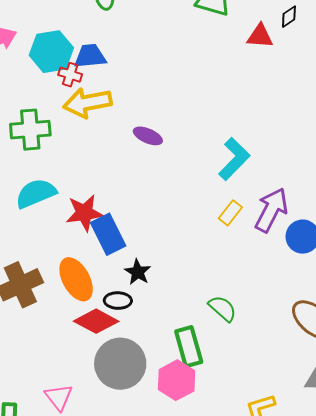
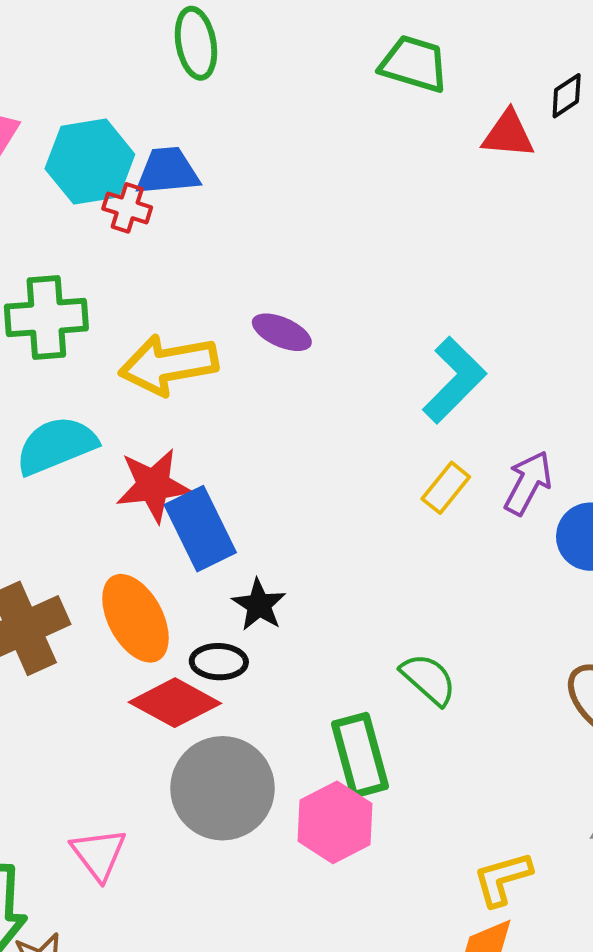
yellow arrow: (88, 103) -> (168, 365), moved
purple arrow: (271, 210) -> (528, 483), size x0.7

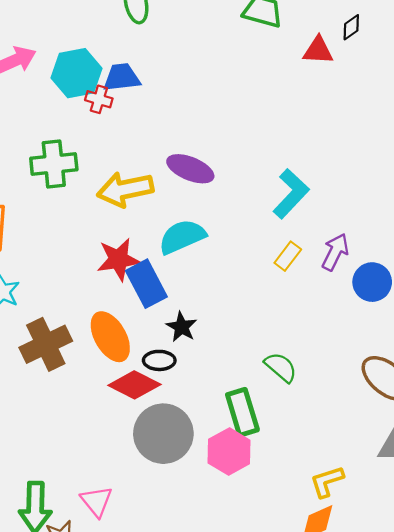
purple ellipse: (282, 332) -> (190, 169), size x1.4
cyan semicircle: (56, 445) -> (182, 237), moved
pink triangle: (99, 854) -> (97, 501), moved

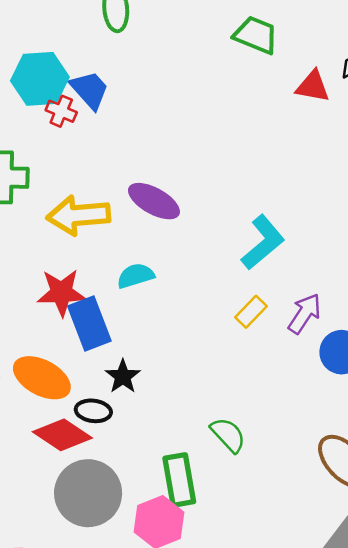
blue trapezoid: (122, 77) -> (90, 90), turned 48
cyan semicircle: (182, 237) -> (136, 276), size x0.7
orange ellipse: (110, 337) -> (42, 378), turned -39

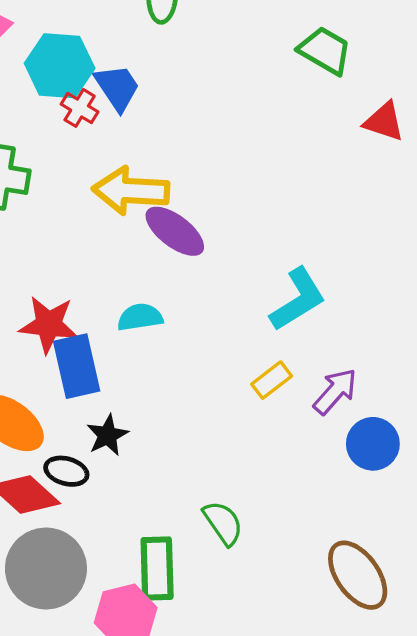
yellow arrow: (78, 215) -> (131, 191), moved

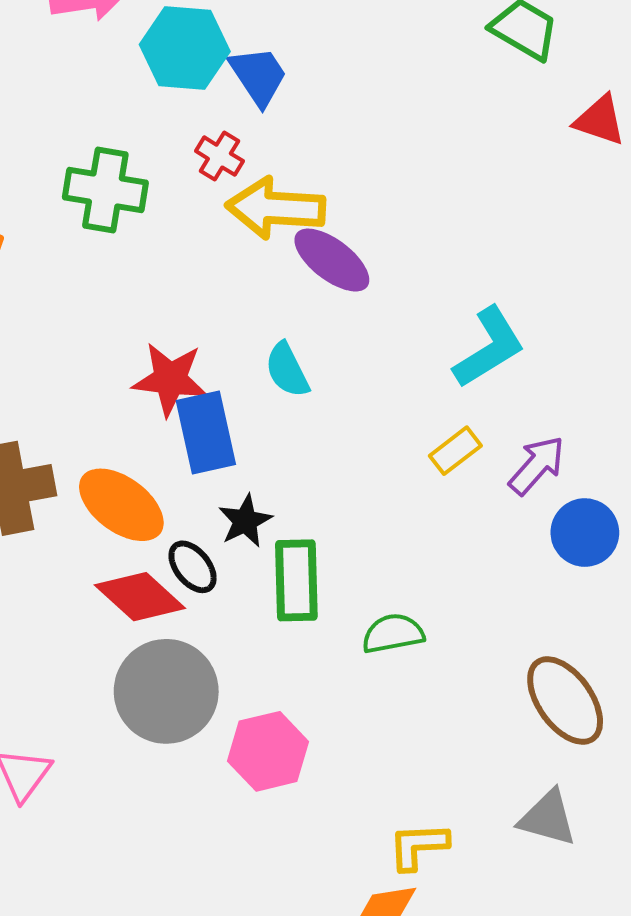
red cross: (80, 108) -> (219, 156), moved
cyan semicircle: (140, 317) -> (287, 370), turned -108
black ellipse: (66, 471) -> (193, 567), turned 36
green semicircle: (223, 523) -> (393, 634), turned -66
green rectangle: (157, 568) -> (296, 580), moved

